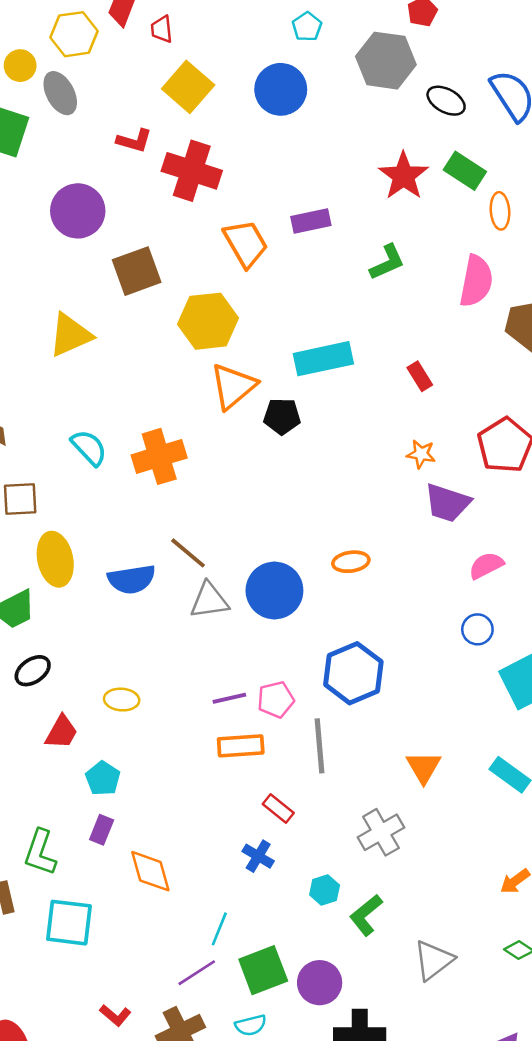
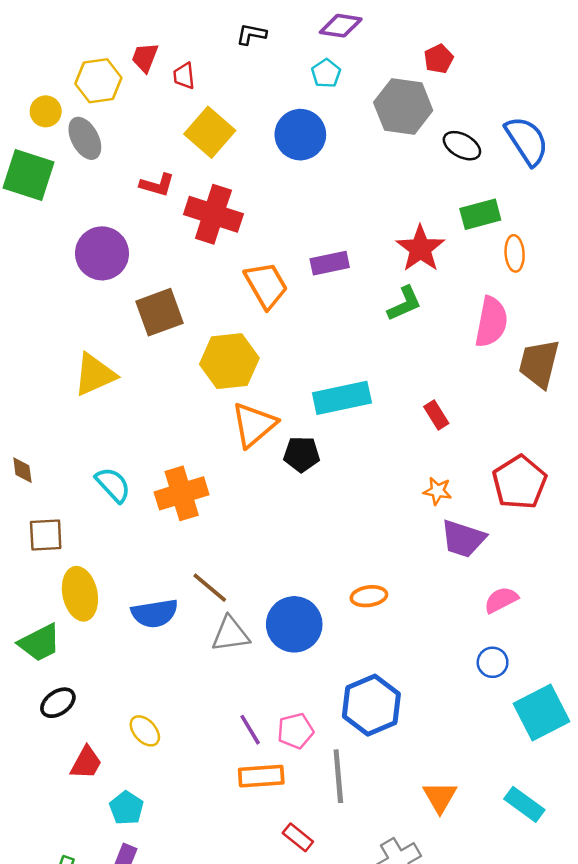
green rectangle: (465, 171) -> (480, 214), turned -48
red star: (404, 176) -> (420, 248), moved
purple line: (229, 698) -> (250, 730), turned 72
yellow ellipse: (122, 700) -> (145, 731), turned 44

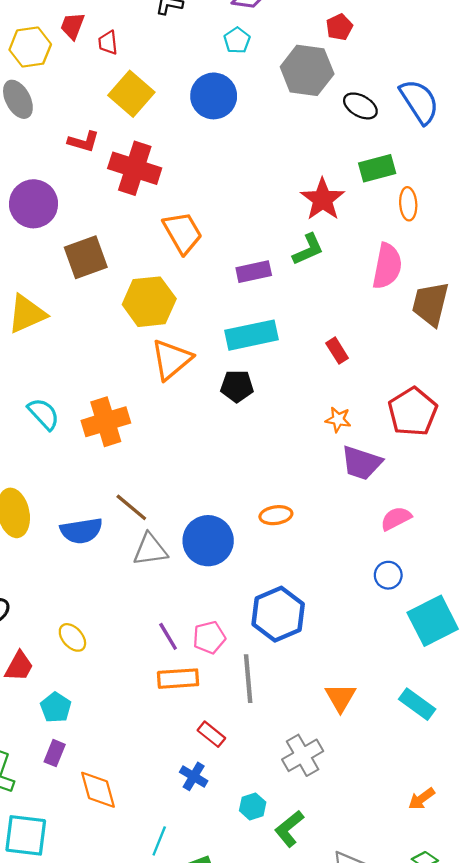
purple rectangle: (330, 263) -> (254, 272), moved
black pentagon: (302, 454) -> (237, 386), moved

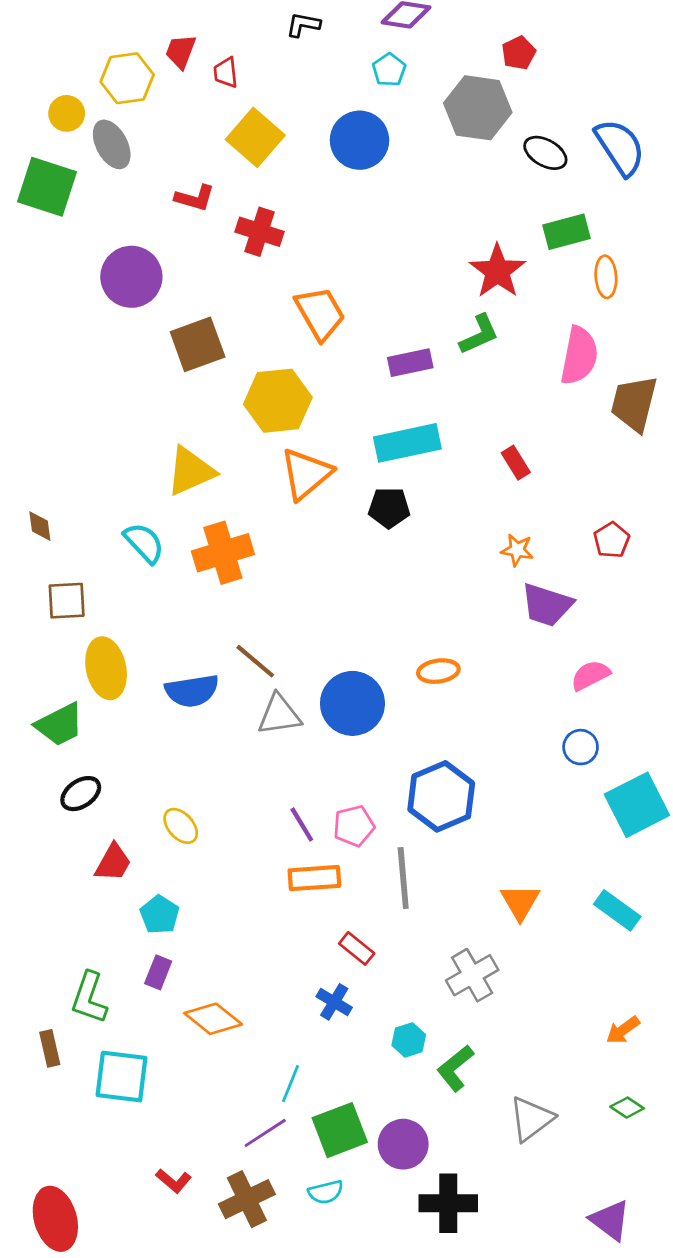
red cross: (135, 168) -> (260, 232), size x0.7
yellow triangle: (27, 314) -> (191, 471), moved
red pentagon: (413, 412) -> (612, 540), size x0.6
orange diamond: (98, 790) -> (213, 1019), turned -36

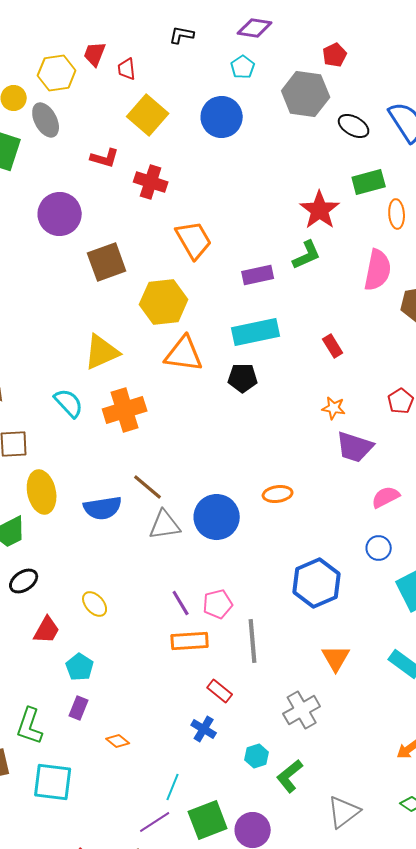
orange triangle: (306, 474) -> (184, 354), turned 48
blue hexagon: (441, 796) -> (317, 583), moved
orange diamond: (213, 1019) -> (118, 741), size x0.6

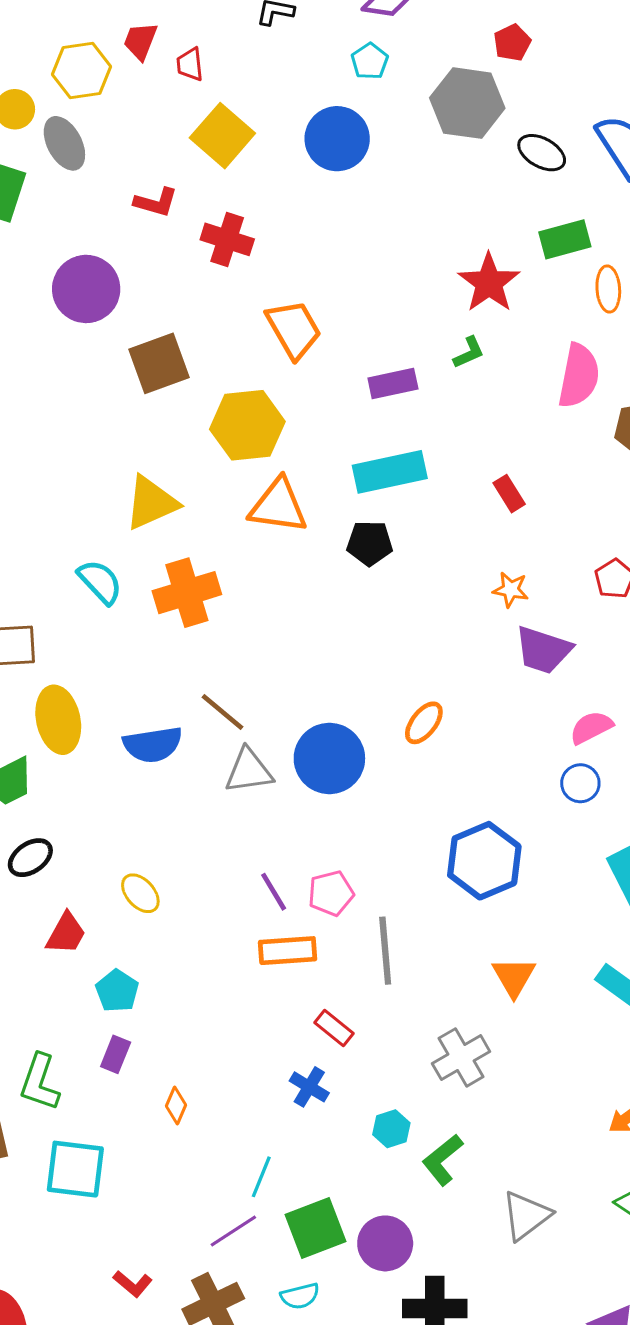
green L-shape: (307, 255) -> (469, 353), size x0.7
orange ellipse: (278, 494) -> (424, 723), turned -44
blue circle: (379, 548) -> (580, 783), moved
orange diamond: (118, 741) -> (176, 1106), turned 75

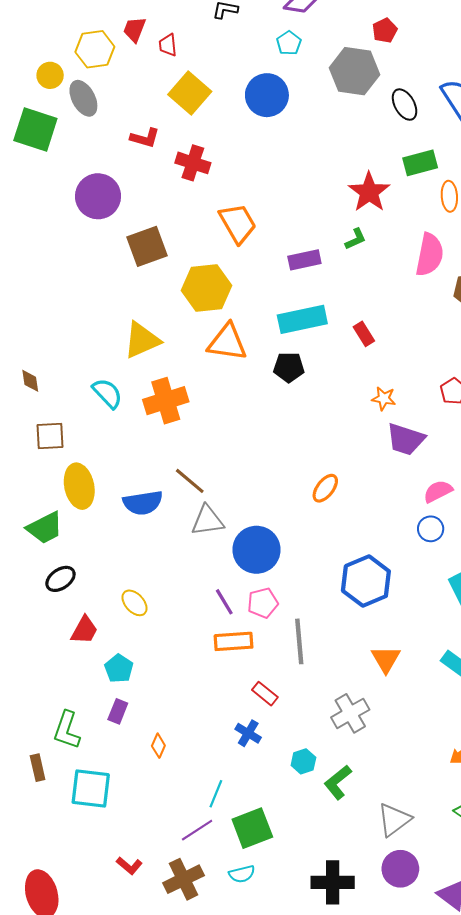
black ellipse: (542, 153) -> (405, 105), turned 32
red rectangle: (509, 494) -> (364, 334), moved
blue circle: (329, 758) -> (256, 550), moved
purple circle: (385, 1243) -> (400, 869), moved

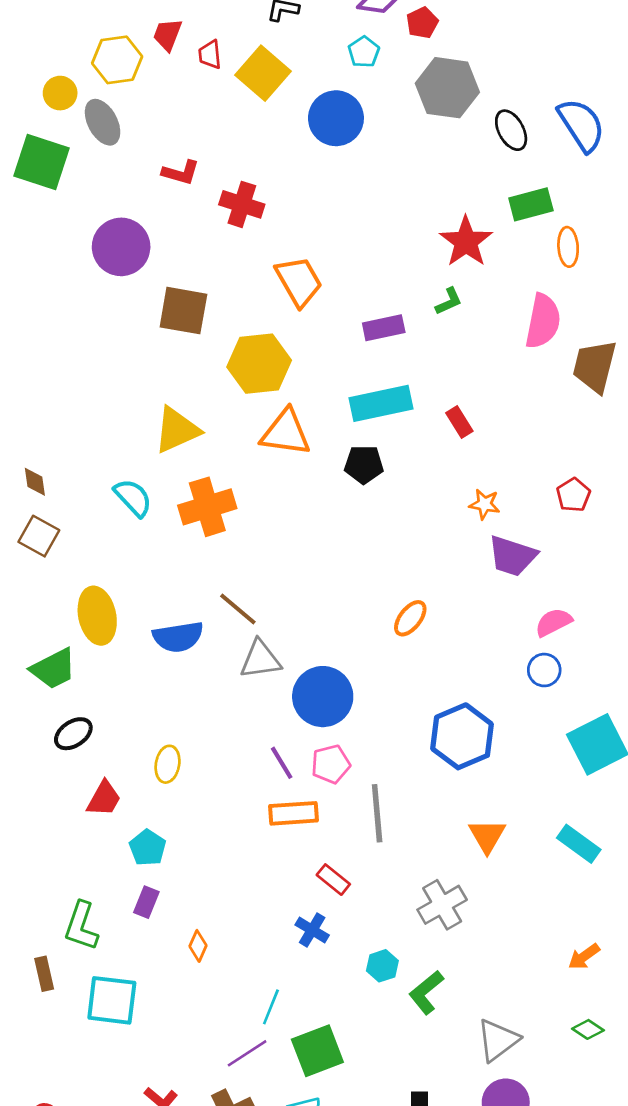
red pentagon: (385, 30) -> (422, 23), moved
yellow square: (190, 93) -> (263, 73), moved
brown square: (147, 246) -> (183, 311), turned 30
brown square: (50, 436) -> (39, 536), moved, turned 32
yellow ellipse: (134, 603) -> (168, 764), turned 52

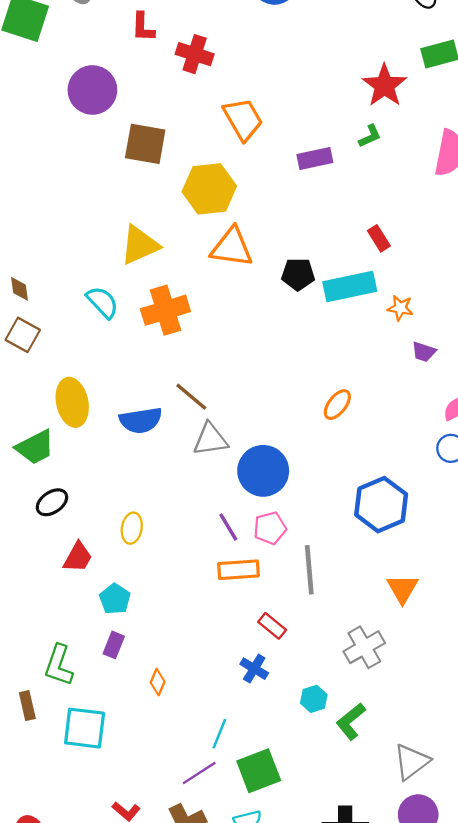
red L-shape: (181, 173) -> (143, 27), turned 76
cyan rectangle: (381, 403) -> (350, 287), moved
purple trapezoid: (512, 556) -> (424, 352), size x0.6

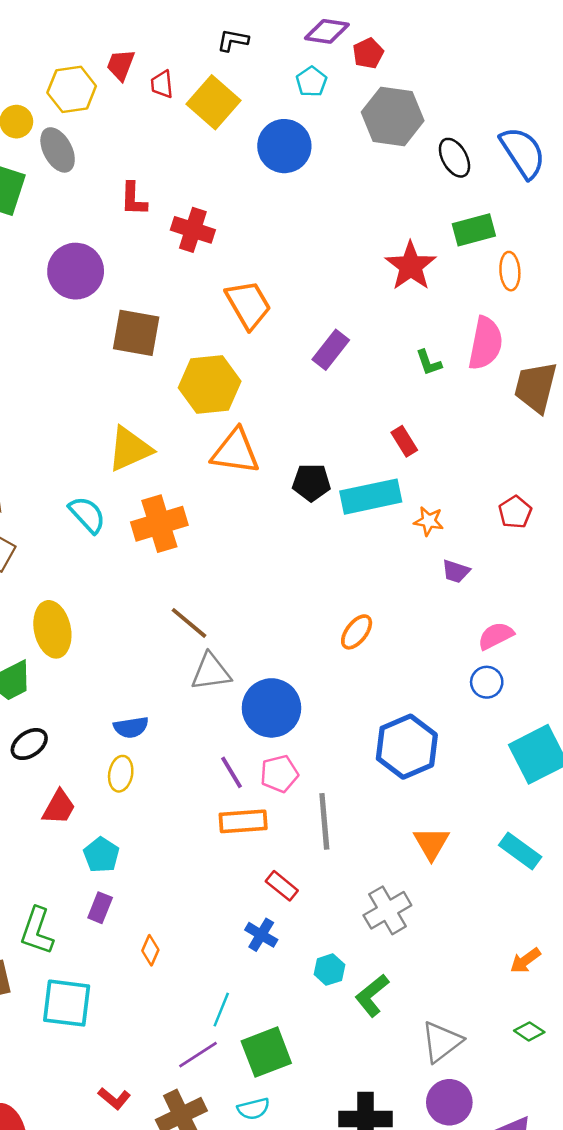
green L-shape: (370, 136) -> (429, 363), moved, turned 95
purple rectangle: (315, 159) -> (331, 350), turned -40
blue semicircle: (141, 420) -> (131, 727), moved, size x0.7

